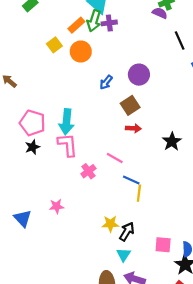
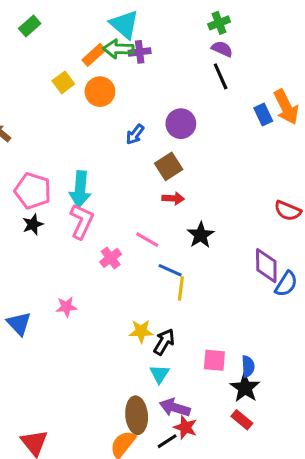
purple semicircle: (160, 13) -> (222, 49), moved
green arrow: (94, 21) -> (118, 49), turned 75
black line: (180, 41) -> (221, 76), moved
black star: (172, 142) -> (201, 235), moved
pink L-shape: (68, 145) -> (82, 221), turned 30

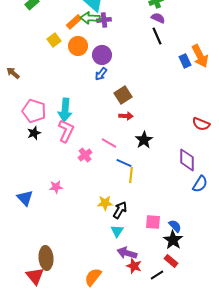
purple circle: (181, 124) -> (102, 55), moved
blue semicircle: (286, 284) -> (200, 184), moved
blue semicircle: (248, 366) -> (175, 226), turned -40
brown ellipse: (137, 415) -> (46, 258), moved
black line: (167, 441) -> (157, 275), moved

